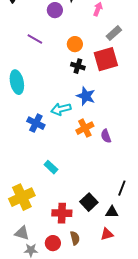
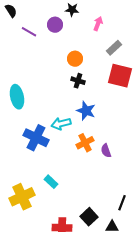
purple line: (35, 39) -> (29, 32), moved
red square: (106, 59) -> (120, 76), moved, turned 30
blue cross: (36, 123) -> (36, 138), size x1.4
yellow cross: (22, 197) -> (22, 197), moved

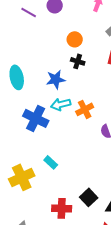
blue star: (86, 111) -> (56, 79), moved, turned -30
orange cross: (85, 143) -> (85, 109), moved

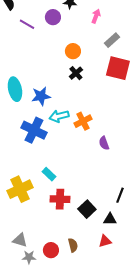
black cross: (78, 61) -> (76, 73), turned 32
blue star: (56, 79) -> (41, 96), moved
red cross: (62, 208) -> (60, 199), moved

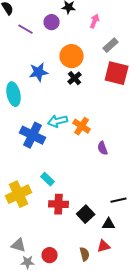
orange circle: (73, 51) -> (72, 56), size x1.5
blue star: (41, 96) -> (39, 72), moved
orange cross: (83, 121) -> (82, 126), turned -30
black line: (120, 195) -> (119, 200), turned 56
brown semicircle: (73, 245) -> (85, 254), moved

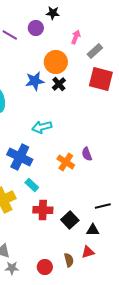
pink arrow: (95, 21) -> (76, 37), moved
blue star: (39, 72) -> (35, 81), moved
orange cross: (82, 126) -> (66, 162), moved
blue cross: (33, 135) -> (20, 157), moved
red circle: (50, 255) -> (45, 267), moved

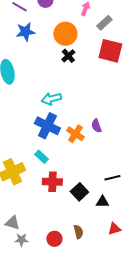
blue star: (35, 81) -> (25, 32), moved
blue cross: (20, 157) -> (47, 126), moved
red triangle: (88, 252) -> (114, 229), moved

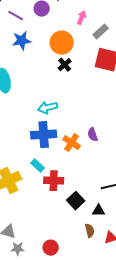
blue cross: (47, 126) -> (44, 135), turned -30
red cross: (52, 182) -> (54, 181), moved
brown semicircle: (78, 232) -> (90, 231), moved

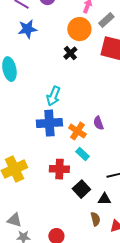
orange circle: (62, 43) -> (79, 29), moved
cyan arrow: (48, 108) -> (53, 96), turned -54
cyan rectangle: (38, 166) -> (82, 154), moved

